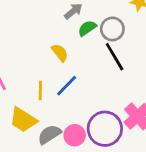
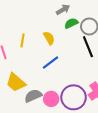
yellow line: (40, 90) -> (23, 40), moved

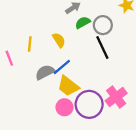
yellow trapezoid: (16, 82) -> (68, 86), moved
gray semicircle: (33, 96) -> (45, 72), moved

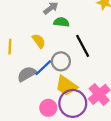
green semicircle: (83, 23) -> (61, 22), turned 40
gray circle: (103, 25) -> (61, 61), moved
yellow trapezoid: (68, 86) -> (66, 86), moved

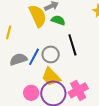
yellow semicircle: (39, 41) -> (38, 16), moved, size x1.6
blue line: (43, 68) -> (34, 57), turned -30

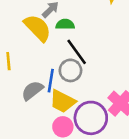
black line: (72, 45) -> (77, 52), moved
yellow trapezoid: (51, 77) -> (62, 101), moved

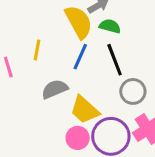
gray circle: (70, 70) -> (133, 91), moved
blue line: (51, 81) -> (80, 57), moved

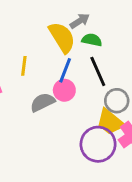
yellow trapezoid: (85, 110) -> (110, 122), moved
pink circle: (78, 138) -> (64, 90), moved

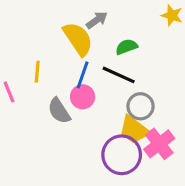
green semicircle: (92, 40) -> (127, 47), moved, turned -30
black line: (98, 71) -> (119, 75), turned -40
gray semicircle: (42, 102) -> (59, 111), turned -95

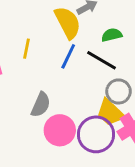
pink circle: (83, 97) -> (60, 130), moved, size x1.4
gray semicircle: (59, 111) -> (41, 105), moved, turned -130

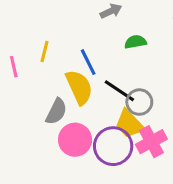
yellow semicircle: (68, 23) -> (79, 87), moved
blue line: (68, 56) -> (88, 62), turned -55
black line: (102, 60) -> (119, 91), moved

